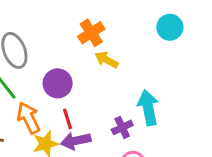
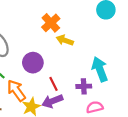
red line: (67, 119) -> (54, 84), moved
purple cross: (122, 127) -> (84, 86), turned 32

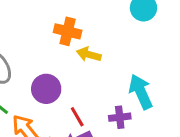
orange cross: (51, 23) -> (68, 31), turned -30

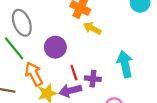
purple cross: (120, 117) -> (93, 79), moved

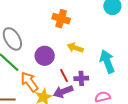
yellow arrow: (92, 28) -> (75, 48), moved

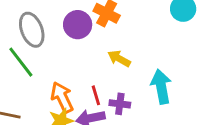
purple circle: (45, 56) -> (78, 25), moved
orange arrow: (29, 82) -> (62, 97), moved

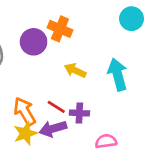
cyan arrow: (161, 87) -> (118, 74), moved
red line: (96, 95) -> (56, 107), turned -36

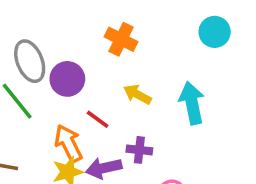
purple circle: (34, 42) -> (67, 79), moved
red line: (56, 107) -> (98, 119), moved

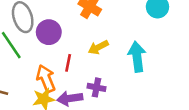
yellow arrow: (137, 94) -> (98, 47), turned -60
red line: (98, 119) -> (68, 63), turned 60

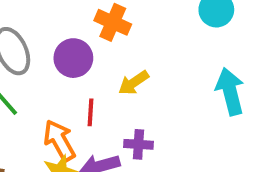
purple circle: (49, 32) -> (73, 58), moved
cyan arrow: (137, 57) -> (230, 91), moved

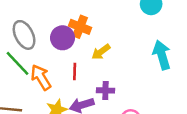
orange cross: (113, 22) -> (80, 27), moved
orange arrow: (59, 140) -> (41, 77), moved

